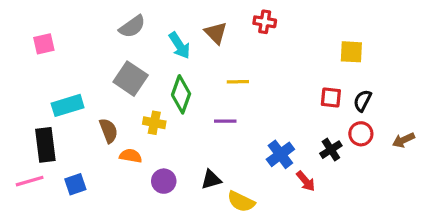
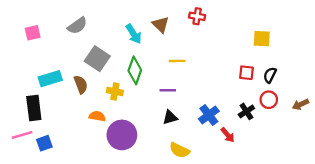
gray semicircle: (132, 27) -> (77, 26), moved
brown semicircle: (109, 131) -> (81, 84), moved
black triangle: (211, 180) -> (170, 117), moved
purple circle: (164, 181) -> (122, 135), size x1.6
blue square: (75, 184) -> (44, 143), moved

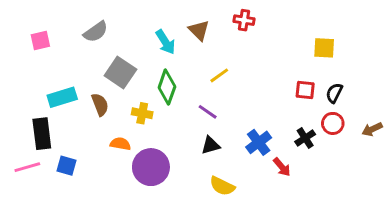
yellow line: (177, 61) -> (219, 75), turned -35
purple line: (168, 90) -> (208, 112), turned 35
blue square: (44, 143) -> (67, 166), moved, turned 35

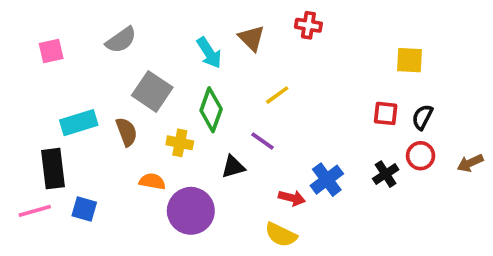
black triangle: (211, 145) -> (233, 167), moved
red arrow: (282, 167) -> (292, 198), moved, turned -36

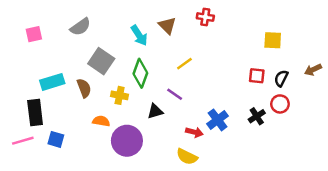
brown arrow: (470, 163) -> (313, 70), moved

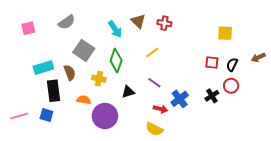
red cross: (205, 17) -> (164, 23), moved
purple line: (175, 94) -> (154, 83), moved
black rectangle: (35, 113) -> (53, 91), moved

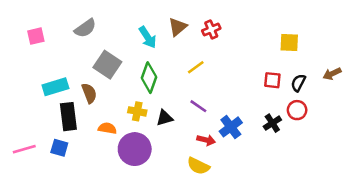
brown triangle: (138, 21) -> (178, 27), turned 35
red cross: (164, 23) -> (211, 30), turned -32
yellow cross: (99, 79) -> (137, 111), moved

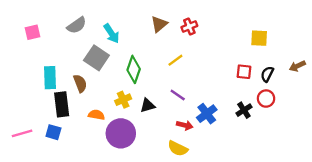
cyan arrow: (148, 37) -> (112, 33), moved
cyan rectangle: (55, 87) -> (50, 78), turned -75
yellow cross: (137, 111) -> (123, 100), turned -35

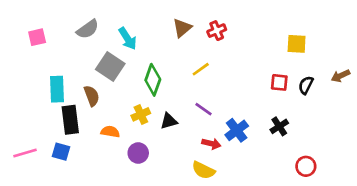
red circle: (266, 99) -> (306, 166), moved
purple circle: (121, 133) -> (138, 153), size x0.6

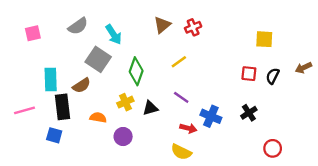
brown semicircle: (92, 96) -> (81, 85), turned 78
blue cross: (237, 130) -> (211, 116), turned -30
pink line: (25, 153) -> (25, 110), moved

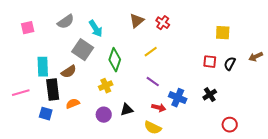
red cross: (193, 27) -> (163, 23), turned -32
black triangle: (150, 108) -> (127, 110), moved
orange semicircle: (98, 118) -> (73, 104), moved, turned -32

